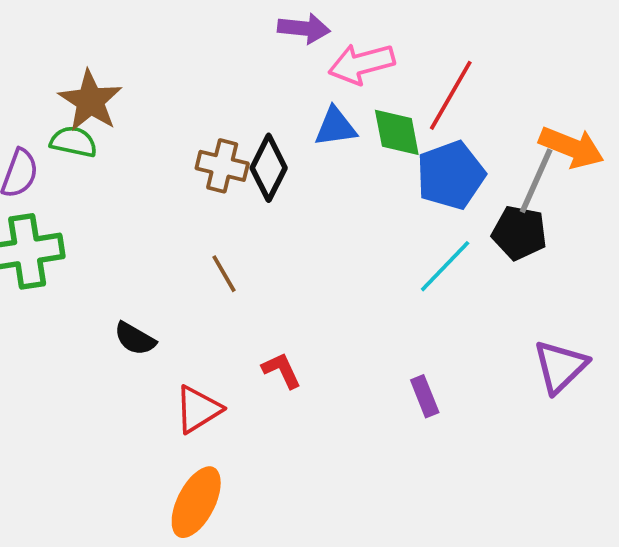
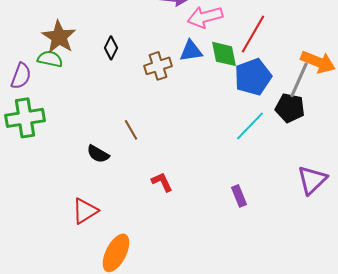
brown cross: (222, 166) -> (158, 66), moved, turned -32
black diamond: (269, 168) -> (111, 48), moved, size x0.7
black semicircle: (135, 339) -> (98, 154), moved
red triangle: (198, 409) -> (85, 211), moved

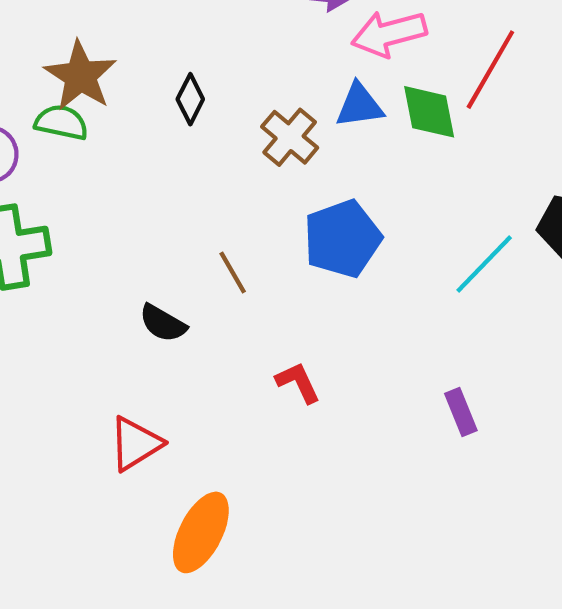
brown cross: (158, 66) -> (290, 137), turned -32
blue pentagon: (253, 77) -> (342, 239), moved

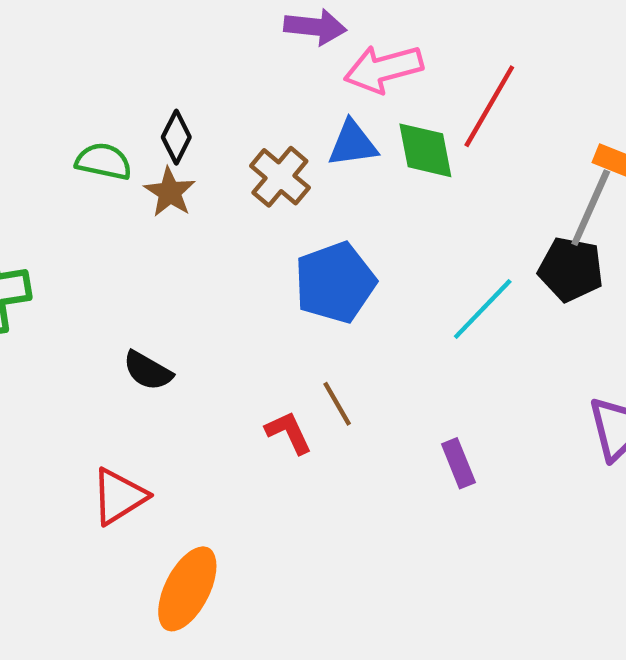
brown star: (80, 76) -> (170, 192), moved, size x0.7
green semicircle: (61, 122) -> (104, 161), moved
brown line: (233, 272) -> (337, 404), moved

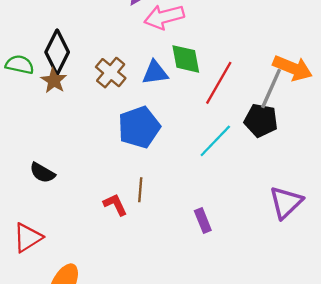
red line: (489, 106) -> (219, 83), moved
black diamond: (176, 137) -> (57, 52), size x1.6
blue triangle: (353, 144) -> (155, 73), moved
brown line: (337, 404) -> (140, 190), turned 35

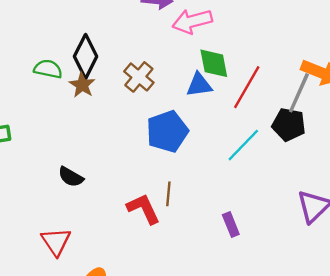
blue triangle: (155, 73) -> (199, 85), moved
red L-shape: (115, 205) -> (143, 209), size x1.4
red triangle: (28, 238) -> (56, 242), turned -32

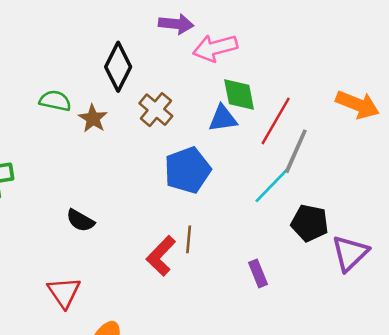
black diamond: (86, 56) -> (118, 67), moved
gray line: (299, 93) -> (296, 151), moved
black pentagon: (289, 125) -> (310, 223), moved
red L-shape: (143, 209) -> (161, 256), turned -111

